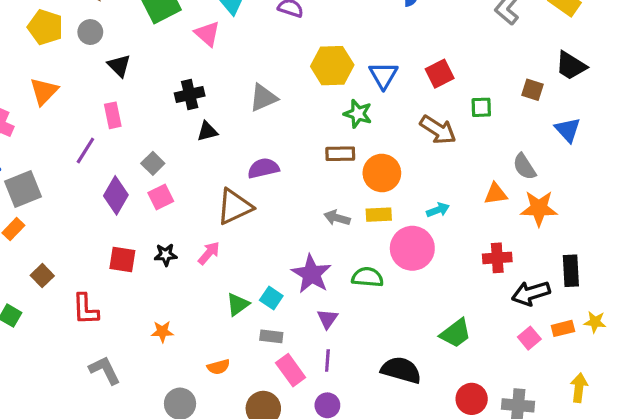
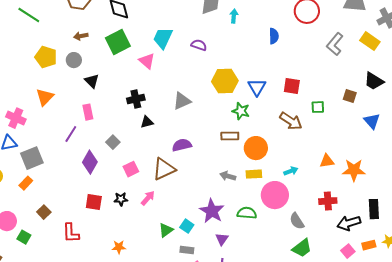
red square: (440, 74) -> (292, 86), turned 36
gray semicircle: (524, 167) -> (297, 221), moved
pink square: (161, 197) -> (131, 169), moved

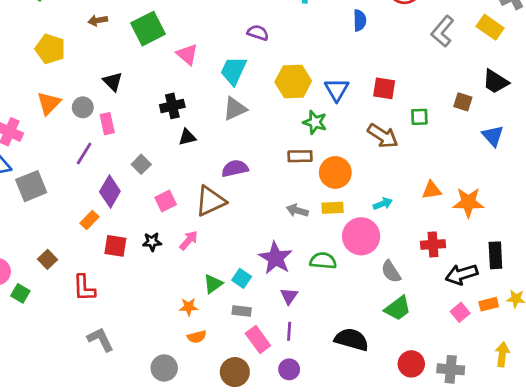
cyan trapezoid: (163, 38) -> (233, 71), moved
gray circle: (74, 60) -> (83, 107), moved
orange rectangle: (26, 183) -> (90, 220), moved
orange star: (119, 247) -> (189, 307), moved

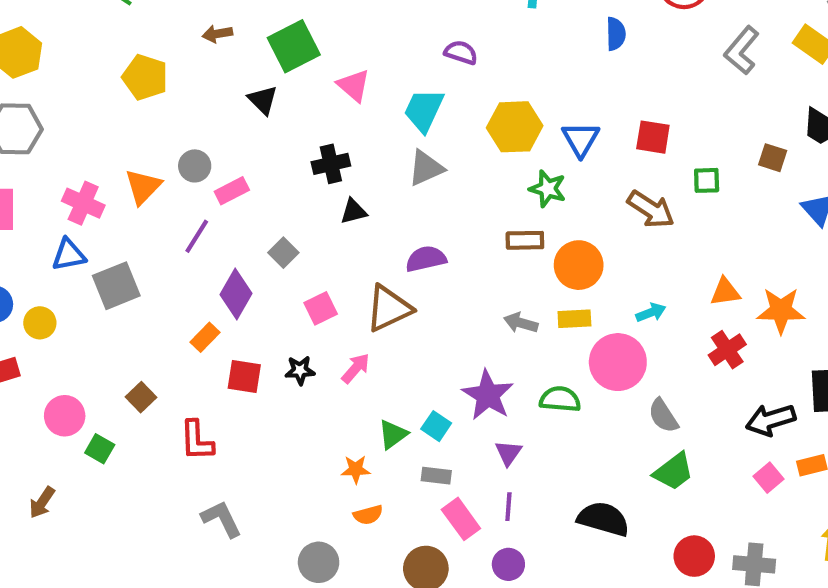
black triangle: (113, 82) -> (263, 100), moved
orange triangle: (49, 103) -> (143, 187), moved
pink rectangle: (107, 124) -> (232, 191), turned 75
red cross: (433, 244) -> (727, 350), moved, turned -30

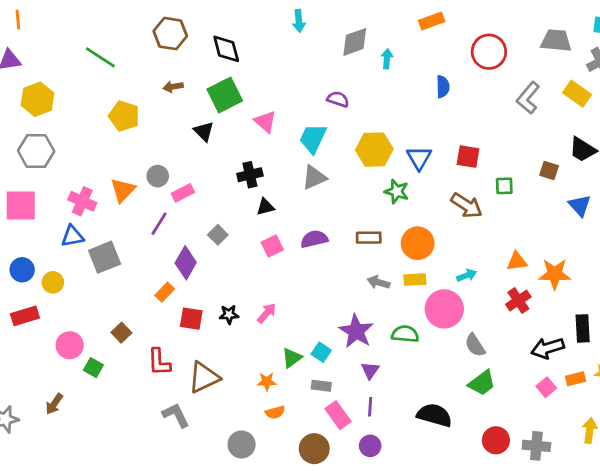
brown rectangle: (525, 240) -> (369, 238), moved
pink square: (321, 308) -> (272, 246), moved
brown triangle: (389, 308) -> (204, 377), moved

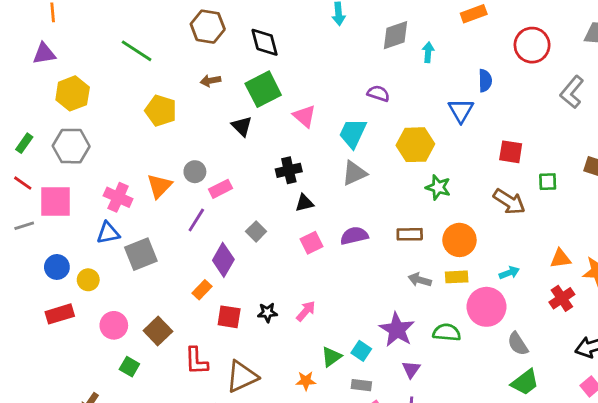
blue triangle: (419, 158) -> (461, 111), moved
brown square: (121, 333) -> (158, 331), size x1.4
pink circle: (70, 345) -> (114, 325), moved

